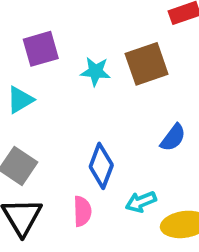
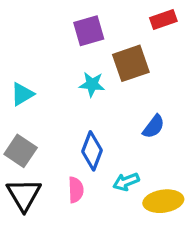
purple square: (41, 49) -> (89, 31), moved
cyan star: (96, 71) -> (92, 84), moved

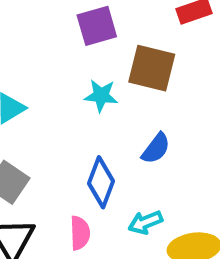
brown square: (131, 63) -> (152, 68), turned 33
blue semicircle: (154, 127) -> (156, 148), moved

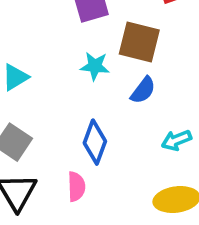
blue semicircle: (156, 148) -> (143, 90), moved
cyan arrow: (145, 222) -> (176, 140), moved

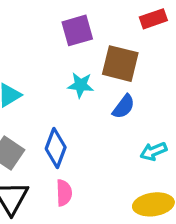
blue diamond: (95, 142) -> (56, 148), moved

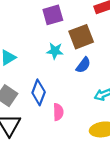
brown square: (120, 64) -> (81, 37), turned -35
pink semicircle: (64, 193) -> (58, 112), moved

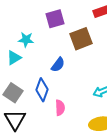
cyan star: (55, 51) -> (26, 40), moved
blue semicircle: (83, 65) -> (58, 65), moved

